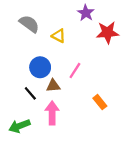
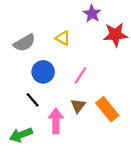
gray semicircle: (29, 24) -> (24, 43), moved, turned 114
brown triangle: (53, 86) -> (78, 106), moved, turned -48
orange rectangle: (100, 102) -> (107, 109), size x1.5

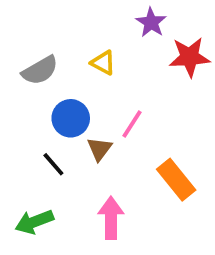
brown triangle: (78, 106) -> (99, 149), moved
pink arrow: (56, 121) -> (111, 218), moved

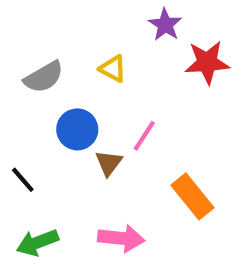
black line: (53, 164) -> (23, 180), moved
pink arrow: (111, 218) -> (121, 238), turned 96

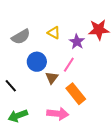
purple star: (165, 25) -> (77, 42), moved
orange rectangle: (192, 196) -> (76, 94), moved

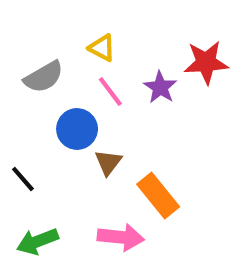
yellow triangle: (54, 33) -> (102, 48), moved
pink line: (69, 65) -> (110, 92), moved, turned -70

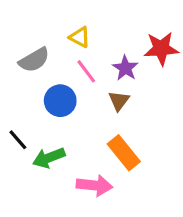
brown triangle: (108, 162) -> (119, 101), moved
green arrow: (37, 241) -> (49, 158), moved

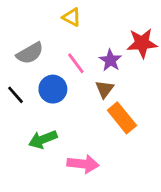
yellow triangle: (80, 37) -> (72, 17), moved
black line: (18, 140) -> (15, 95), moved
orange rectangle: (124, 153) -> (122, 118), moved

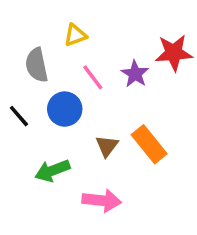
yellow triangle: (72, 17) -> (75, 35), moved, turned -48
gray semicircle: (30, 53) -> (37, 65), turned 108
brown triangle: (105, 89) -> (107, 146), moved

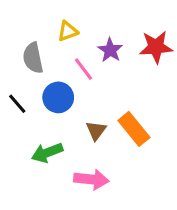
purple star: (135, 74) -> (110, 50), moved

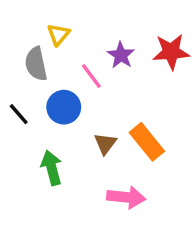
yellow triangle: (68, 31) -> (59, 34), moved, turned -30
green arrow: (47, 153) -> (52, 168), turned 96
pink arrow: (91, 179) -> (126, 197), moved

